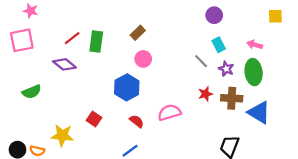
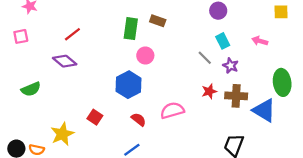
brown rectangle: (138, 33) -> (158, 21), moved, turned 64
pink square: (22, 40) -> (21, 36), size x0.6
green rectangle: (96, 41) -> (131, 29), moved
green ellipse: (254, 72) -> (282, 82), moved
yellow star: (62, 135) -> (62, 134), turned -30

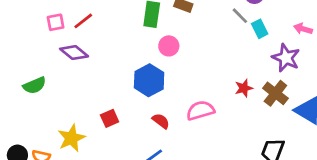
pink square: (21, 36) -> (56, 22), moved
gray line: (205, 58) -> (240, 16), moved
purple star: (231, 66) -> (286, 58), moved, size x1.5
brown cross: (236, 96) -> (275, 93), turned 35
red square: (95, 117) -> (110, 118), turned 32

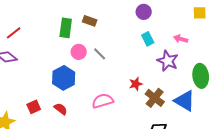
gray line: (240, 16) -> (100, 54), moved
brown cross: (275, 93) -> (155, 98), moved
red semicircle: (161, 121) -> (61, 109), moved

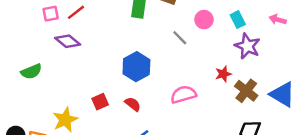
pink circle: (79, 52) -> (204, 20), moved
purple star: (168, 61) -> (247, 46), moved

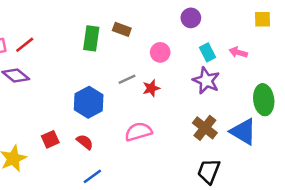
cyan rectangle: (238, 20) -> (207, 52), moved
gray line: (180, 38) -> (127, 79), moved, turned -70
red star: (223, 74) -> (151, 88), moved

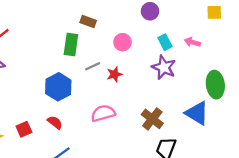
green rectangle: (91, 38) -> (71, 44), moved
brown cross: (205, 128) -> (152, 119), moved
red square: (50, 139) -> (24, 129), moved

